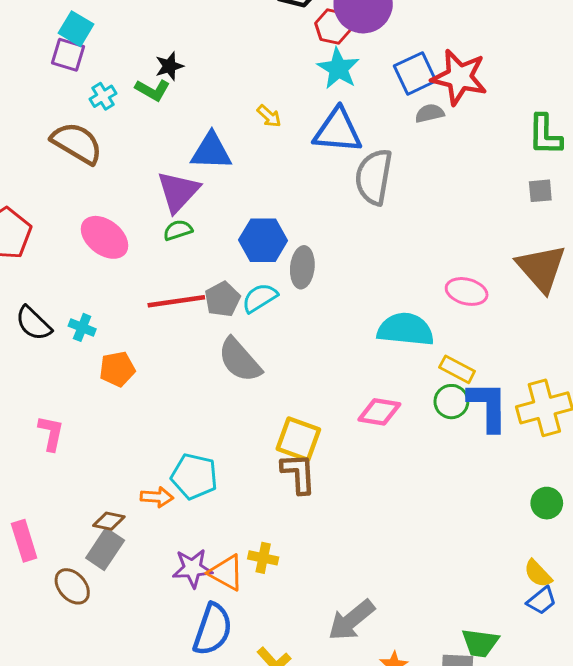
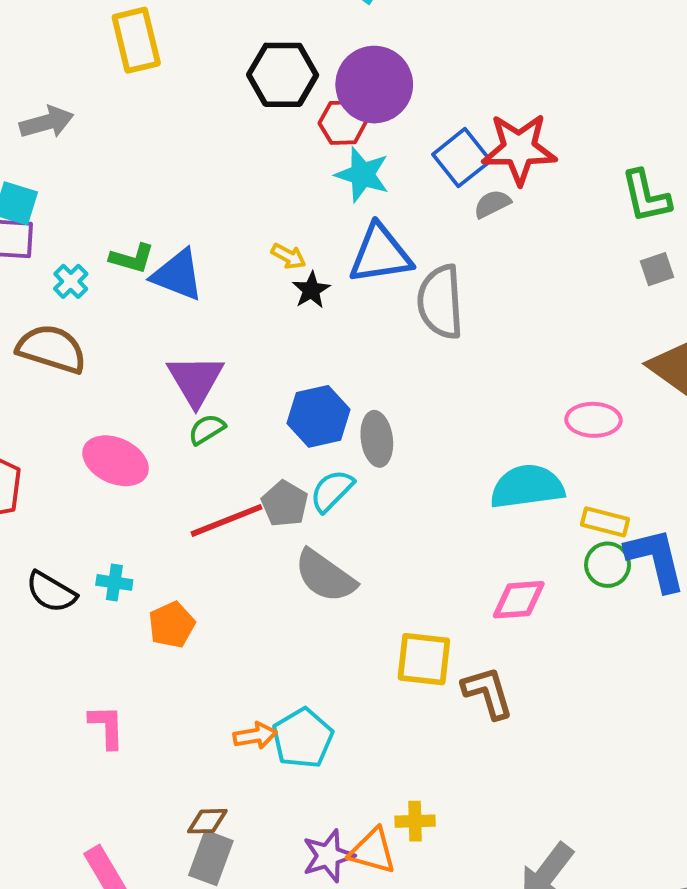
black star: (169, 66) -> (311, 290), moved
blue triangle: (211, 151) -> (178, 275), moved, turned 33
brown L-shape: (298, 473) -> (488, 693), moved
cyan pentagon: (194, 476) -> (303, 738), turned -30
orange arrow: (157, 497) -> (255, 736), moved

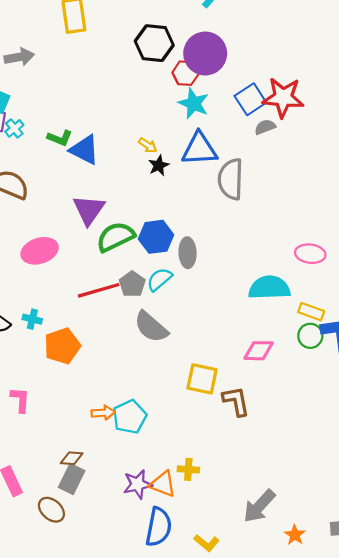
cyan cross: (71, 281) -> (14, 128), moved
green semicircle: (207, 429) -> (115, 237), moved, size x1.8
pink ellipse: (116, 461) -> (40, 251), turned -48
orange pentagon: (172, 625) -> (62, 346), size x1.4

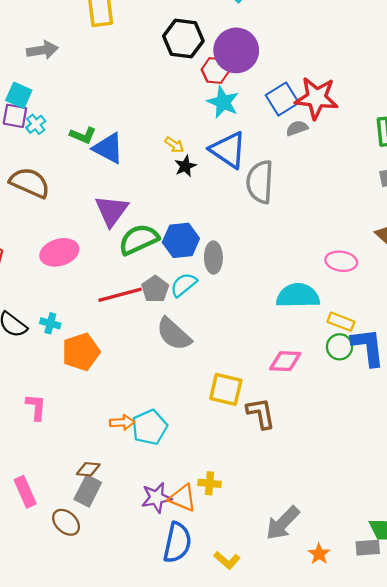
blue triangle: (199, 149) -> (228, 150), turned 36

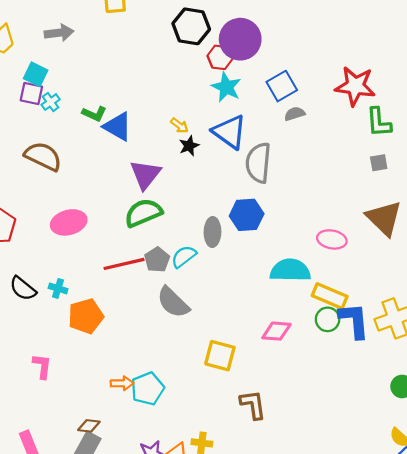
red star: (316, 98) -> (355, 86), moved
purple triangle: (112, 211) -> (145, 174), moved
blue hexagon: (181, 240) -> (247, 215), moved
yellow rectangle: (341, 322) -> (330, 296), size x1.4
brown L-shape: (261, 413) -> (253, 405), moved

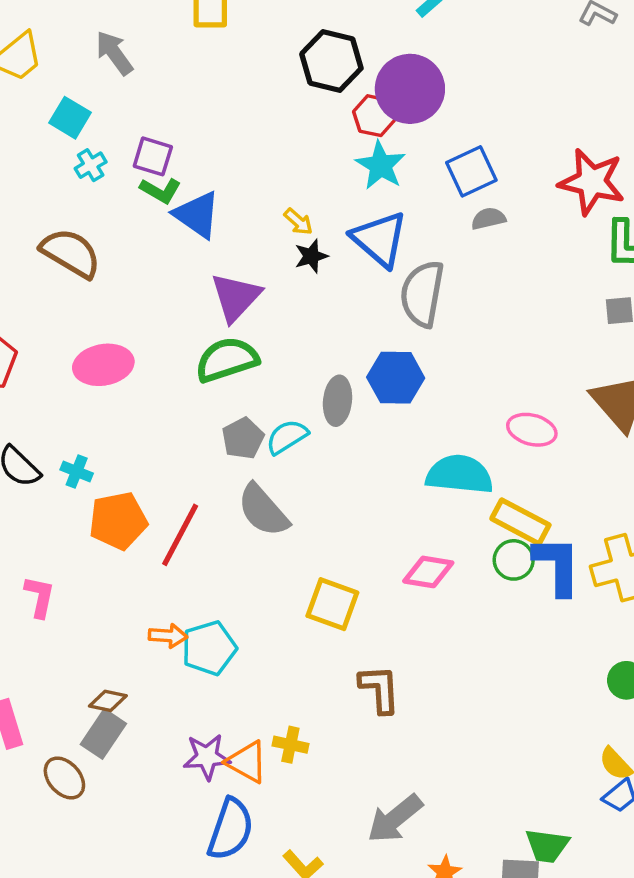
gray arrow: (59, 33) -> (114, 53), turned -124
purple square: (31, 94) -> (153, 156), moved
red line: (124, 264) -> (180, 535), moved, turned -54

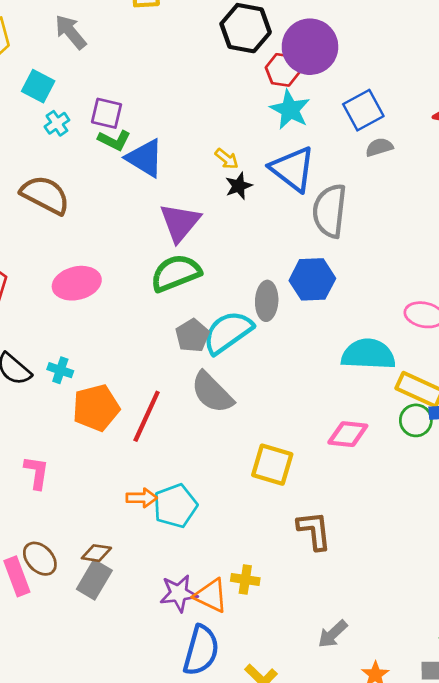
cyan semicircle: (287, 437) -> (228, 332), size x1.5
brown ellipse: (64, 778) -> (40, 559), moved
gray arrow: (395, 819) -> (333, 634), size x0.7

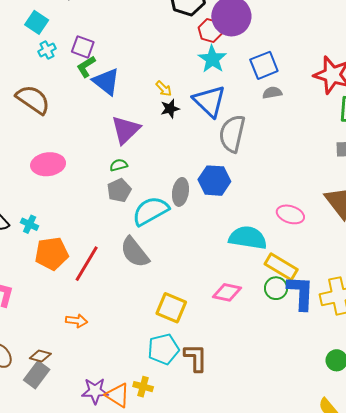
green L-shape: (114, 140) -> (86, 67), turned 115
green semicircle: (176, 273) -> (119, 165), size x0.5
gray pentagon: (192, 336) -> (119, 190), moved
cyan pentagon: (175, 506) -> (163, 349), moved

